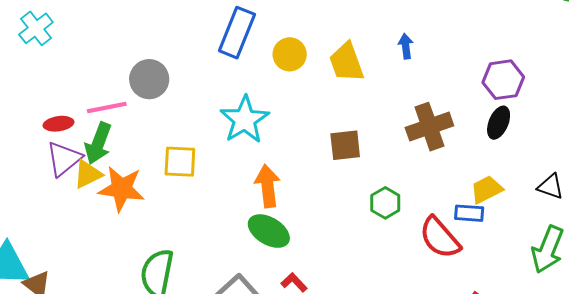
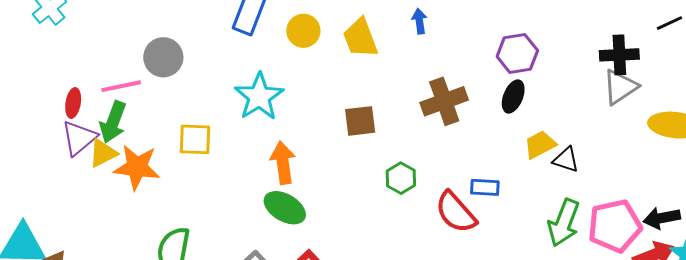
red ellipse: (58, 124) -> (73, 103), turned -72
yellow trapezoid: (487, 189) -> (540, 145), moved

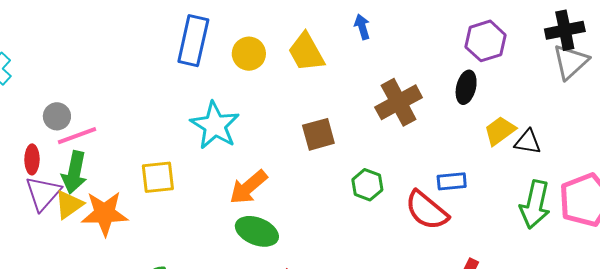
purple hexagon: (517, 54) -> (486, 41), moved
gray circle: (163, 57) -> (57, 116), moved, size x0.7
orange arrow: (283, 163) -> (248, 187), turned -114

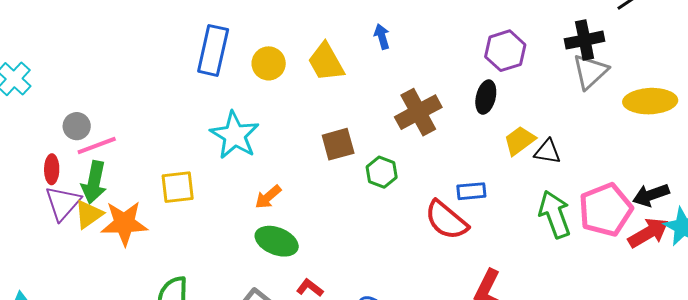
green hexagon: (367, 185) -> (382, 172), moved
orange arrow: (248, 187) -> (268, 197), size x0.7
green arrow: (535, 204) -> (555, 214), turned 147

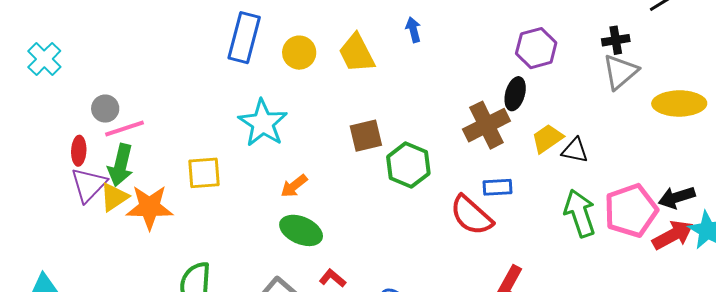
black cross: (585, 40) -> (616, 40), size x0.7
brown cross: (418, 112) -> (486, 125), moved
green hexagon: (382, 172) -> (408, 165), size x1.4

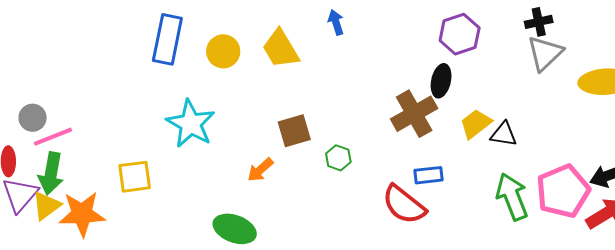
green hexagon: (408, 165) -> (338, 158), size x0.6
orange arrow: (294, 186) -> (260, 170), moved

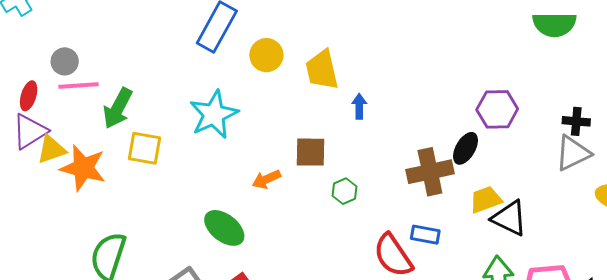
blue arrow: (336, 22) -> (359, 106), moved
black triangle: (504, 134) -> (509, 218), size x1.4
green arrow: (51, 173) -> (118, 108), moved

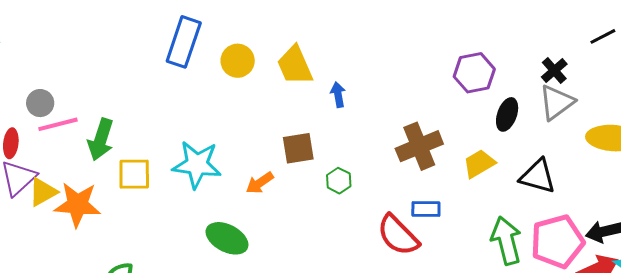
cyan star: (214, 114) -> (197, 165), moved, turned -30
black cross: (576, 121) -> (554, 70), turned -36
black ellipse: (465, 148) -> (507, 114), moved
black triangle: (509, 218) -> (538, 176), moved

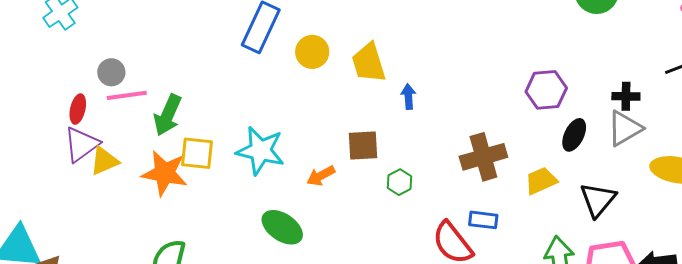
black cross: (554, 70) -> (626, 96), turned 36
black triangle: (538, 176) -> (598, 200), turned 48
orange star: (77, 205) -> (165, 173), moved

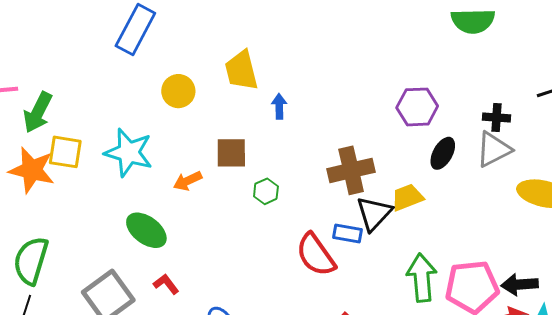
yellow circle: (312, 52) -> (178, 91), moved
black triangle: (598, 200) -> (374, 213), moved

